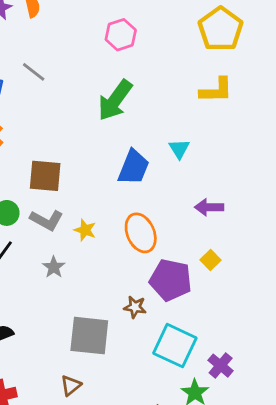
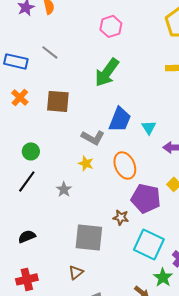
cyan triangle: (179, 149) -> (149, 127), moved
brown square: (45, 176) -> (58, 101), moved
gray L-shape: (47, 220) -> (93, 137), moved

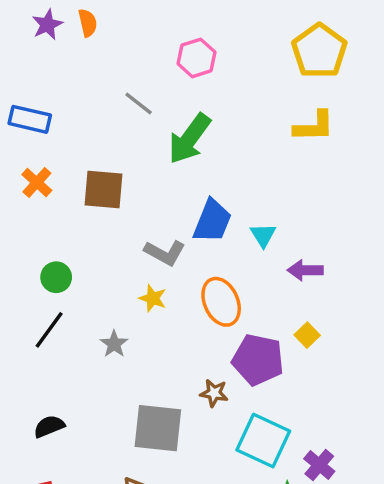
gray line: (50, 52) -> (139, 104), moved

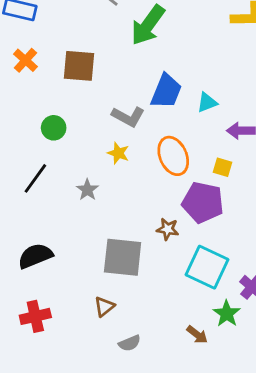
cyan triangle: (263, 235) -> (207, 102), turned 40
green circle: (56, 277) -> (54, 128), moved
yellow square: (307, 335) -> (222, 167), moved, turned -30
black semicircle: (49, 426) -> (35, 256), size x1.4

